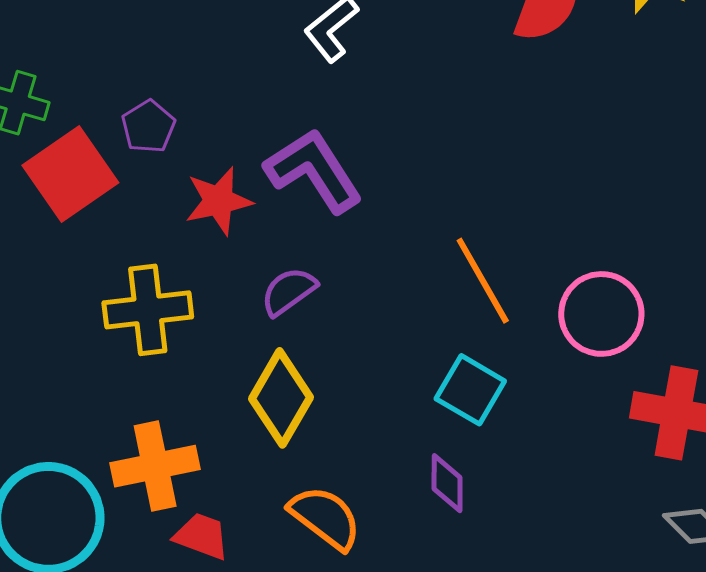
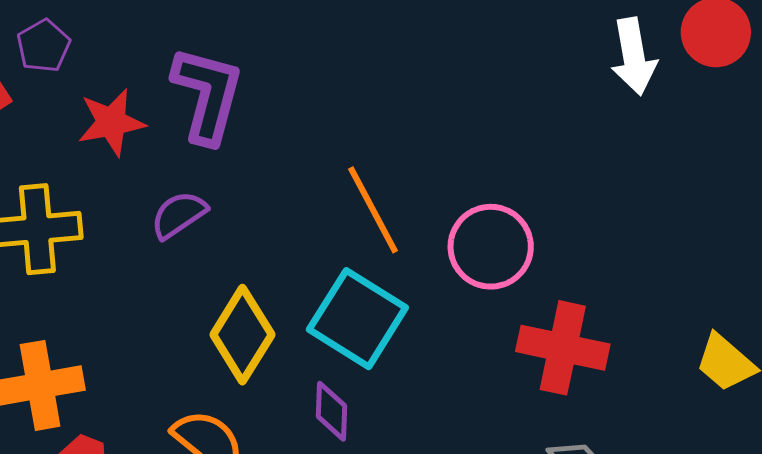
purple L-shape: (314, 171) -> (207, 95), turned 46
cyan square: (470, 390) -> (357, 319), size x1.4
yellow diamond: (281, 398) -> (242, 335), moved

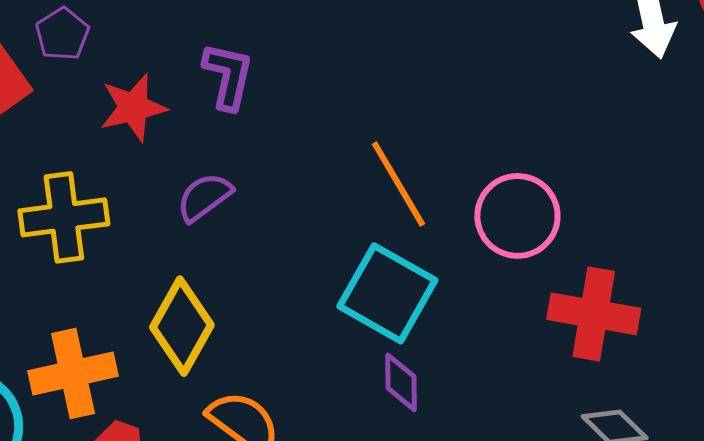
purple L-shape: (207, 95) -> (228, 76), size x0.7
yellow diamond: (242, 335) -> (182, 326), moved
purple diamond: (331, 411) -> (401, 382), moved

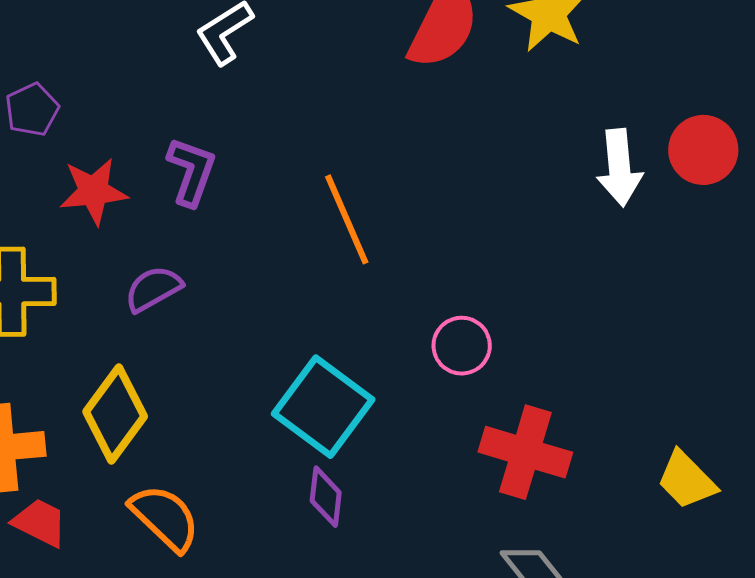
orange line: (398, 184) -> (347, 219), moved
pink circle: (517, 216) -> (462, 346), size x0.7

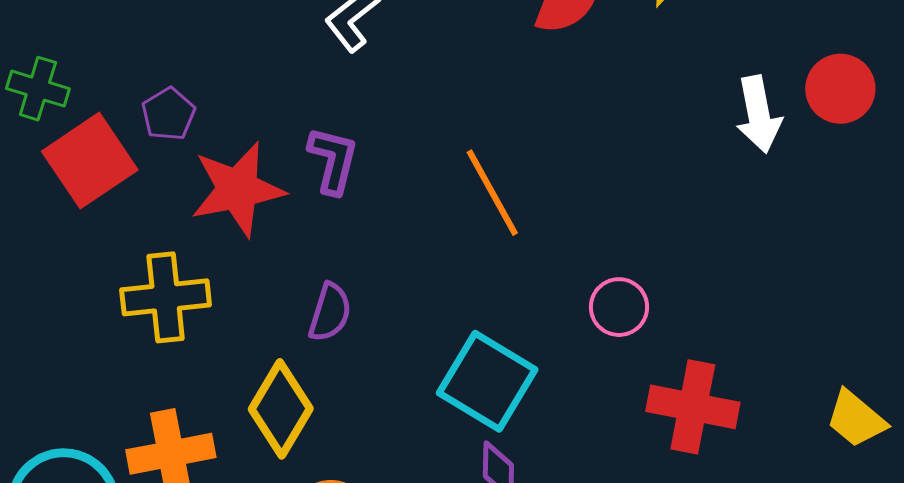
red star: (94, 191) -> (238, 189), size x1.4
purple semicircle: (153, 289) -> (330, 312), moved, turned 142

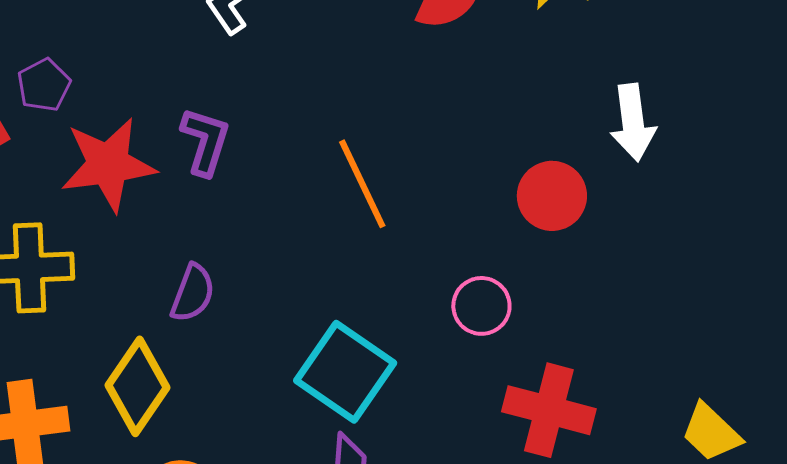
red circle: (840, 89) -> (552, 196), moved

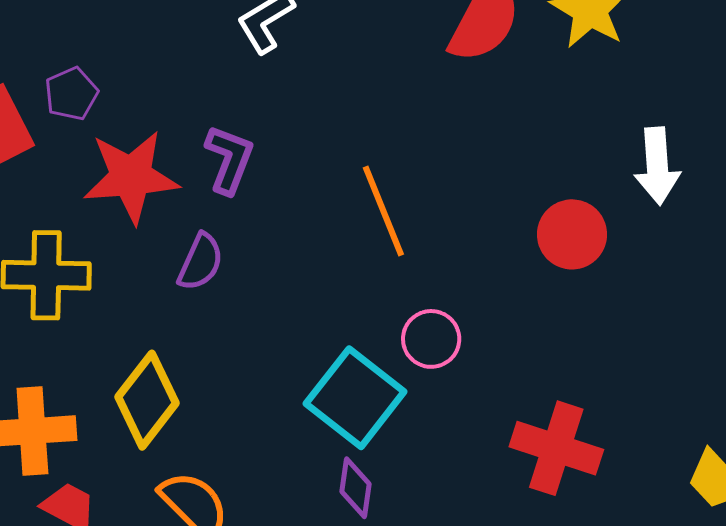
purple semicircle: (193, 293) -> (200, 262), moved
pink circle: (481, 306) -> (431, 339), moved

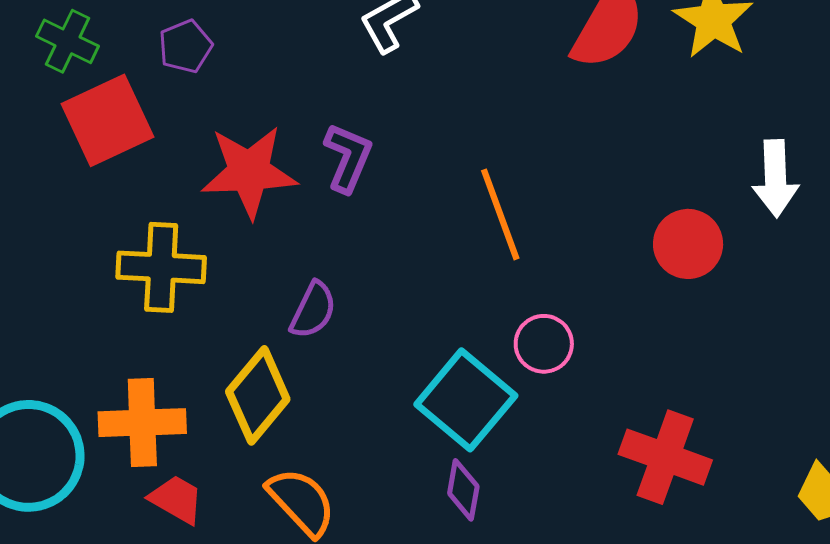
purple pentagon: (71, 94) -> (185, 46), moved
purple semicircle: (200, 262) -> (313, 310), moved

